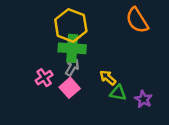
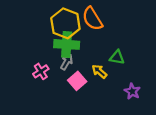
orange semicircle: (137, 20) -> (92, 19), moved
pink square: (70, 88) -> (77, 81), moved
green triangle: (118, 93) -> (117, 57), moved

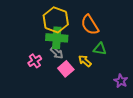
orange semicircle: (92, 19) -> (90, 25), moved
gray arrow: (67, 62) -> (57, 53), turned 104
purple star: (132, 91) -> (121, 81), moved

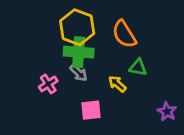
pink square: (66, 69) -> (91, 110), moved, turned 35

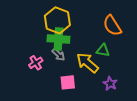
orange semicircle: (124, 34) -> (112, 26), moved
yellow arrow: (117, 84) -> (87, 63), size x1.6
purple star: (167, 112) -> (110, 83), moved

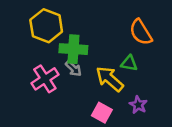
yellow hexagon: (57, 20) -> (46, 26), moved
pink cross: (36, 63) -> (45, 79), size x1.5
pink square: (68, 82) -> (102, 113), moved, turned 35

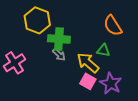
pink cross: (45, 79) -> (14, 63), moved
purple star: (138, 105) -> (111, 83), size x1.5
pink square: (102, 113) -> (88, 81), moved

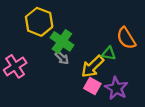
orange semicircle: (113, 26) -> (126, 38), moved
green cross: (59, 39) -> (62, 41), turned 30
yellow arrow: (88, 63) -> (92, 66), turned -85

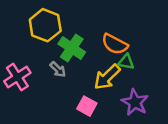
orange semicircle: (126, 38) -> (115, 44), moved, turned -30
gray arrow: (62, 58) -> (58, 69), moved
pink square: (92, 86) -> (87, 106), moved

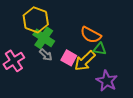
green cross: (72, 48) -> (44, 38), moved
pink square: (87, 106) -> (69, 58), moved

